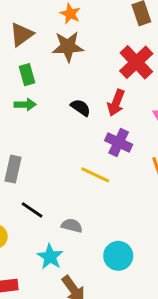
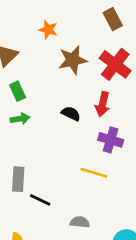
brown star: (68, 47) -> (73, 60), moved
black line: (32, 210) -> (40, 200), moved

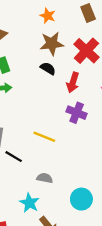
orange star: (48, 30) -> (48, 16), moved
black semicircle: (71, 114) -> (48, 68), moved
yellow line: (94, 173) -> (44, 137), moved

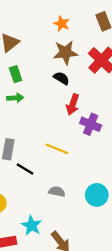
red arrow: (73, 82) -> (73, 104), moved
cyan circle: (81, 199) -> (97, 195), moved
cyan star: (29, 203) -> (32, 225), moved

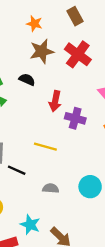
black semicircle: (61, 78) -> (27, 79), moved

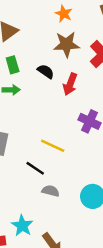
red arrow: (55, 101) -> (70, 84), moved
black line: (17, 170) -> (35, 168), moved

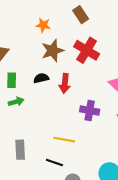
green rectangle: (13, 65) -> (12, 80), turned 32
black semicircle: (46, 71) -> (41, 78), turned -32

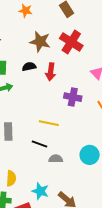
orange star: (43, 25) -> (25, 11), moved
brown star: (53, 51) -> (40, 42), turned 30

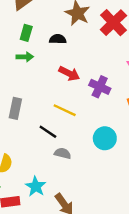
red arrow: (51, 72) -> (69, 74), moved, turned -84
cyan circle: (90, 155) -> (105, 138), moved

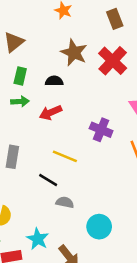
red arrow: (69, 74) -> (51, 113), moved, turned 132
cyan circle: (105, 138) -> (99, 227), moved

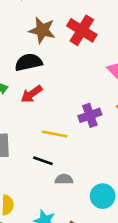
black semicircle: (54, 81) -> (29, 62), size x1.5
purple cross: (101, 130) -> (90, 115), moved, turned -30

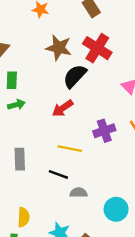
black semicircle: (29, 62) -> (75, 76), moved, turned -35
red arrow: (32, 94) -> (63, 108), moved

